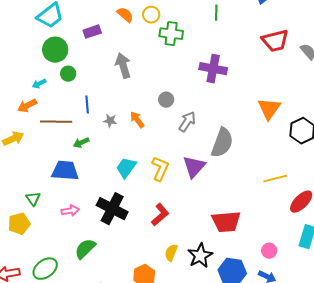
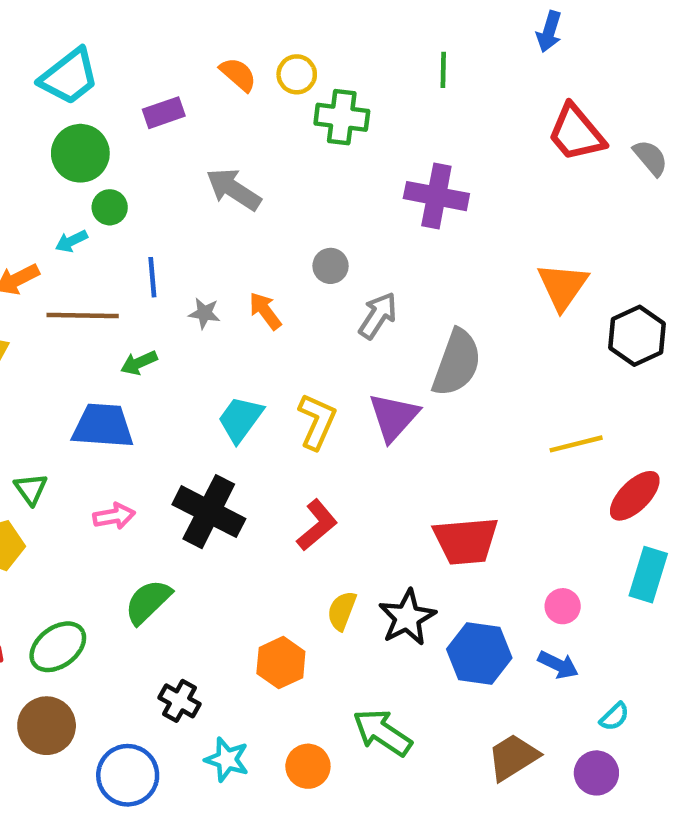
red trapezoid: (275, 41) -> (576, 133), turned 64
gray arrow: (123, 66) -> (234, 189), turned -40
cyan arrow: (39, 84) -> (71, 241), moved

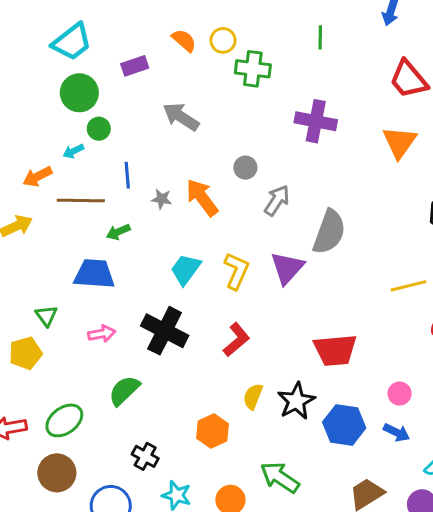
orange triangle: (563, 286) -> (400, 142), moved
orange arrow: (265, 311) -> (202, 198), size x1.5

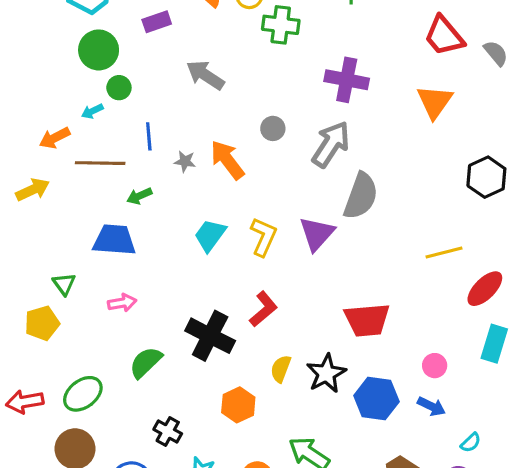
gray arrow: (277, 201) -> (331, 144), moved, size x1.4
black cross: (165, 331) -> (210, 336), moved

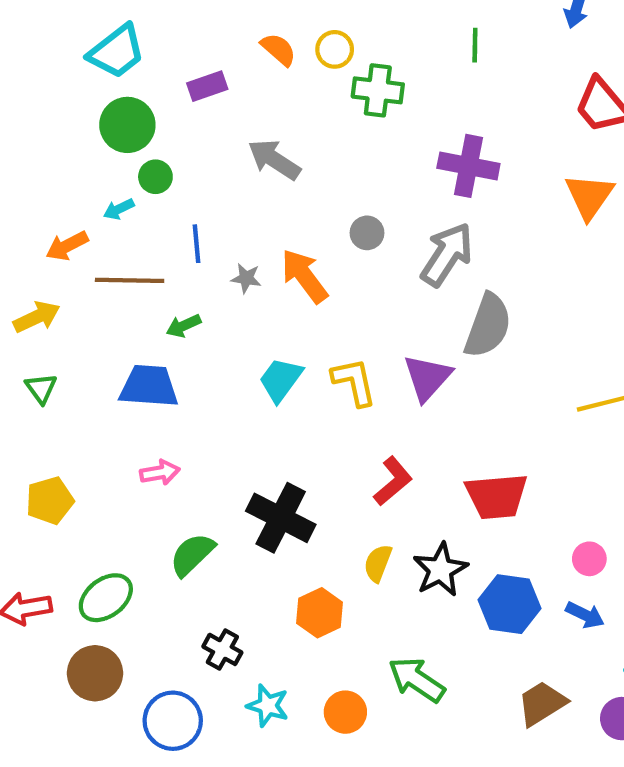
yellow L-shape: (263, 237) -> (354, 382), turned -36
green triangle: (64, 284) -> (41, 388), moved
red L-shape: (263, 309) -> (393, 481), moved

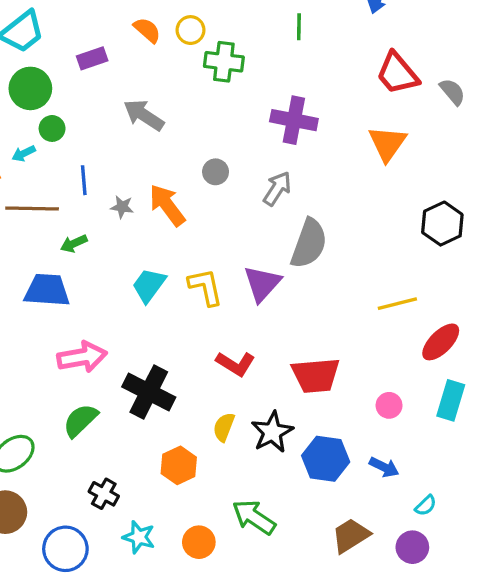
gray arrow: (447, 254) -> (277, 189), size x0.7
pink arrow: (160, 472) -> (82, 357), moved, size x1.6
red L-shape: (393, 481) -> (236, 364), turned 72
pink circle: (589, 559) -> (389, 405), moved

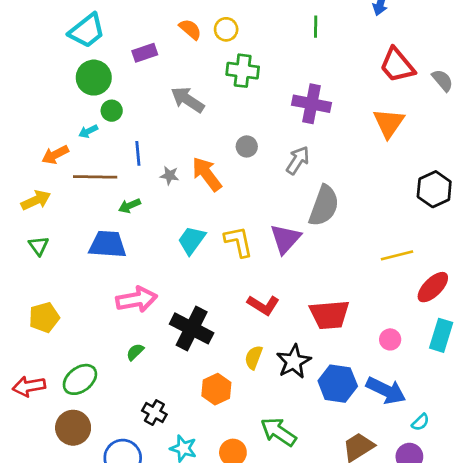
green cross: (224, 62) -> (243, 71), moved
green semicircle: (80, 420) -> (135, 352), size x0.6
blue arrow: (384, 467) -> (386, 390), size x1.6

